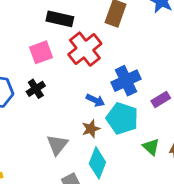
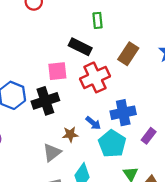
black cross: (36, 89) -> (45, 101), size x1.6
purple rectangle: (161, 99) -> (149, 136), turned -35
brown star: (91, 129) -> (70, 134), moved

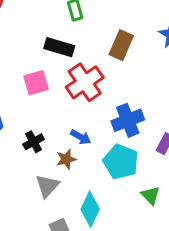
black cross: (45, 101) -> (34, 142), moved, size x0.6
blue arrow: (93, 123) -> (81, 137), moved

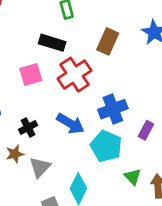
blue arrow: (81, 137) -> (70, 124), size x1.5
brown star: (66, 159) -> (15, 154), moved

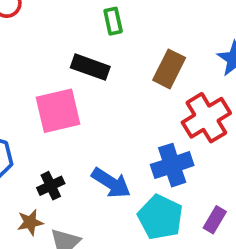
pink square: (31, 74) -> (58, 111), size x1.4
red cross: (75, 75) -> (206, 118), moved
purple rectangle: (146, 130) -> (215, 220), moved

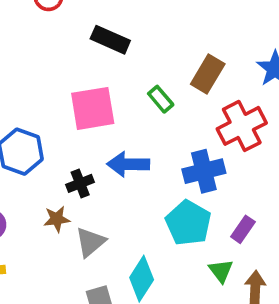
green rectangle: (113, 21) -> (161, 99), moved, turned -32
black rectangle: (90, 67) -> (110, 40), moved
blue arrow: (111, 183) -> (128, 164), moved, turned 144

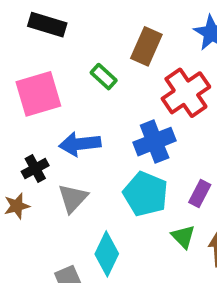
gray triangle: (90, 242) -> (73, 198), moved

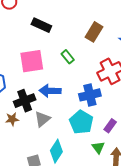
brown rectangle: (146, 46) -> (94, 32), moved
black cross: (35, 169) -> (25, 101), size x1.5

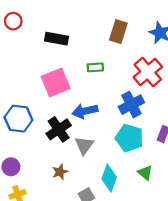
green rectangle: (68, 57) -> (95, 67), turned -40
brown star: (12, 119) -> (60, 172), moved
green triangle: (98, 147) -> (145, 173), moved

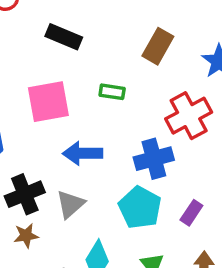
black cross: (59, 129) -> (25, 194), moved

